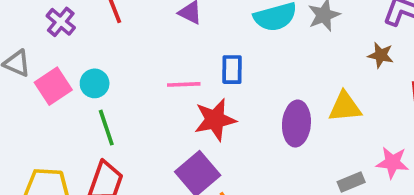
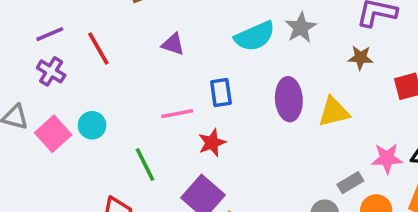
red star: (215, 120) -> (212, 143), size x0.7
purple ellipse: (296, 124) -> (289, 99), moved
green line: (106, 128) -> (145, 164), moved

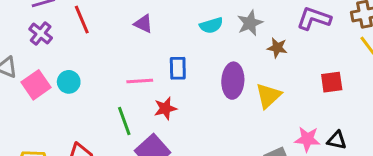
cyan semicircle: (255, 36) -> (211, 25), size x0.7
brown star: (360, 58) -> (277, 48), moved
yellow triangle: (334, 112) -> (268, 96), turned -36
green line: (145, 164) -> (124, 121), moved

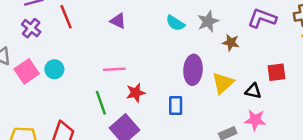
cyan semicircle: (211, 25) -> (175, 23), turned 48
blue rectangle: (178, 68) -> (176, 106), moved
black triangle: (337, 140) -> (253, 91), moved

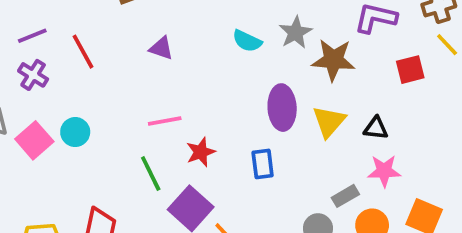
brown star: (231, 43) -> (333, 60), size x1.6
red square: (276, 72) -> (410, 70), moved

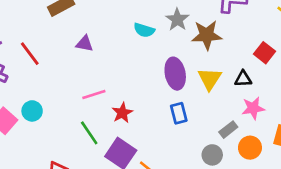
red square: (410, 70) -> (264, 53), moved, turned -30
blue rectangle: (263, 164) -> (179, 113), moved

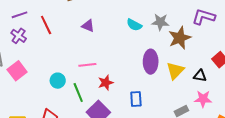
gray star: (177, 20) -> (160, 22), turned 30
brown star: (207, 35) -> (180, 38), turned -30
cyan circle: (32, 111) -> (58, 81), moved
blue rectangle: (179, 113) -> (136, 99), moved

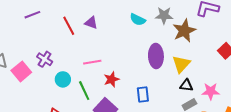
purple line: (20, 15) -> (32, 15), moved
red line: (46, 25) -> (69, 26), moved
purple cross: (19, 36) -> (45, 59), moved
black triangle: (200, 76) -> (186, 85), moved

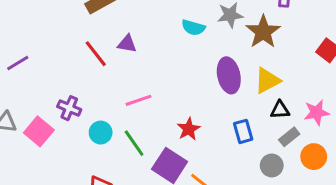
purple line: (32, 15) -> (18, 63), moved
yellow triangle: (181, 64) -> (267, 81), turned 30
red star: (111, 79) -> (189, 129), moved
blue rectangle: (143, 94) -> (243, 131), moved

